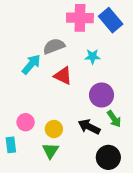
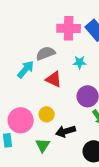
pink circle: (26, 122) -> (21, 120), size x1.6
black arrow: (89, 127) -> (66, 131), moved, turned -42
yellow circle: (54, 129) -> (47, 114), moved

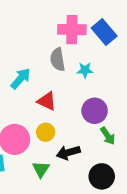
gray semicircle: (46, 53) -> (58, 59), moved, turned -78
red triangle: (54, 79) -> (47, 101), moved

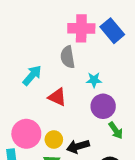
cyan star: (85, 70) -> (94, 80), moved
yellow circle: (46, 132) -> (54, 140), moved

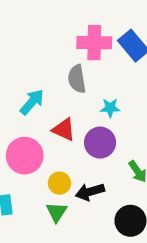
purple circle: (103, 106) -> (100, 143), moved
pink circle: (26, 134) -> (25, 156), moved

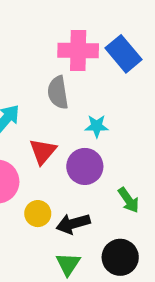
red triangle: (64, 130) -> (43, 151), turned 45
green triangle: (57, 212) -> (68, 264), moved

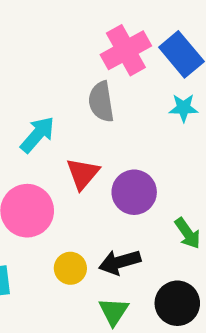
pink cross: (78, 50) -> (126, 50), turned -30
cyan star: (97, 126) -> (184, 108), moved
yellow circle: (38, 214) -> (70, 268), moved

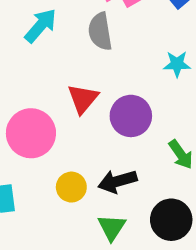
cyan star: (184, 108) -> (177, 64), moved
cyan arrow: (37, 135) -> (41, 26), moved

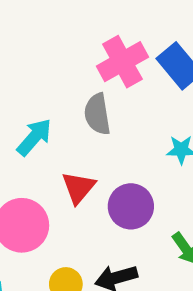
cyan arrow: (41, 26) -> (34, 137), moved

